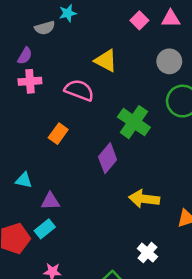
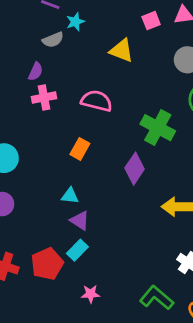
pink square: (139, 20) -> (151, 21), turned 30
yellow triangle: (106, 61) -> (122, 50), moved
cyan triangle: (24, 180) -> (70, 196), moved
purple triangle: (50, 201) -> (80, 221), turned 42

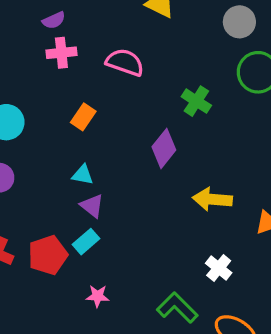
purple semicircle: (36, 72) -> (54, 20), turned 36
green cross: (158, 128) -> (196, 101), size x0.7
orange rectangle: (80, 149) -> (83, 117), moved

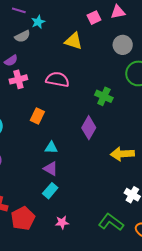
cyan triangle: (83, 175) -> (51, 148), moved
red pentagon: (48, 255) -> (23, 218), moved

